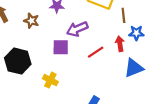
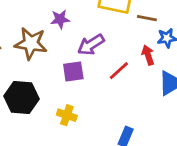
brown line: (123, 15) -> (147, 18), turned -64
brown star: (31, 21) -> (31, 43), size x1.6

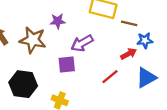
red arrow: (148, 55) -> (129, 54), turned 77
red line: (119, 71) -> (110, 77), moved

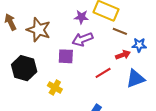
purple star: (58, 21) -> (81, 17), moved
brown line: (129, 23) -> (120, 31), moved

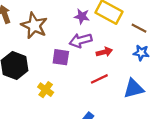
brown line: (120, 31) -> (139, 28), moved
red arrow: (123, 55) -> (104, 52), moved

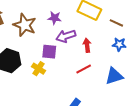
purple star: (82, 16) -> (55, 18), moved
red arrow: (104, 52) -> (87, 45), turned -80
yellow cross: (46, 90) -> (39, 69), moved

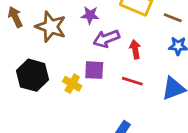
purple square: (49, 52) -> (94, 70), moved
red line: (84, 69) -> (132, 81), turned 49

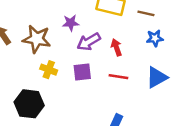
black hexagon: (33, 75) -> (29, 104), moved
yellow cross: (72, 84) -> (49, 70), moved

